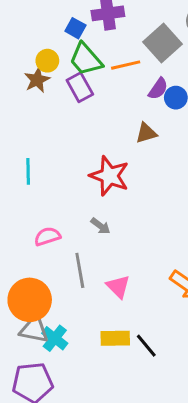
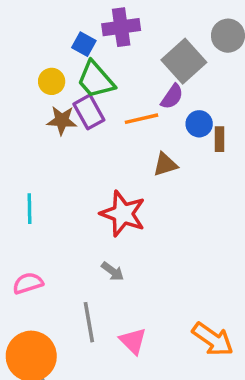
orange line: (126, 65) -> (141, 119), moved
brown star: (37, 80) -> (62, 120), moved, turned 30
purple semicircle: (158, 89) -> (172, 97), moved
pink semicircle: (47, 236) -> (28, 283), moved

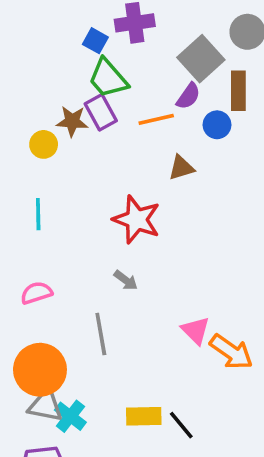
yellow circle: (52, 81) -> (44, 144), moved
brown rectangle: (219, 139) -> (238, 91), moved, size x1.5
pink triangle: (133, 341) -> (196, 330), moved

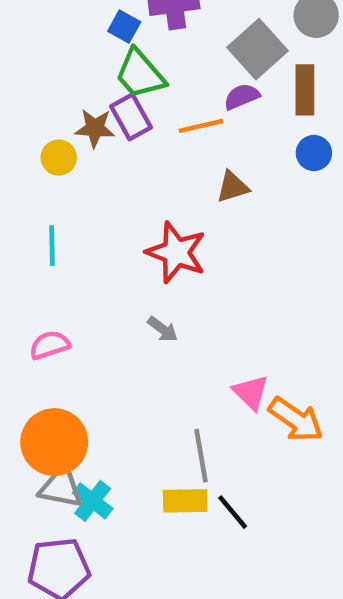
purple semicircle: (188, 96) -> (242, 97), turned -148
blue circle: (217, 125) -> (314, 153), moved
gray line: (101, 334) -> (201, 456), moved

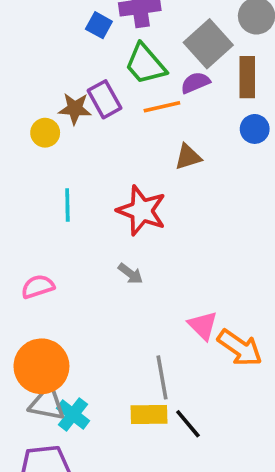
green trapezoid: (140, 74) -> (145, 64), moved
cyan line: (52, 246) -> (67, 205), moved

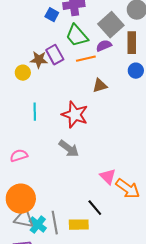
gray arrow: (130, 274) -> (69, 149), size x1.5
gray line: (162, 377) -> (55, 223), moved
black line: (188, 424) -> (95, 208), moved

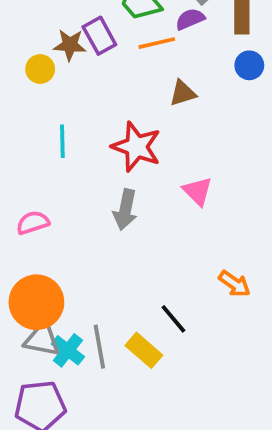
gray arrow: (69, 149) -> (125, 210), turned 65
pink triangle: (108, 177) -> (197, 191), moved
orange arrow: (128, 189) -> (234, 284), size x0.7
yellow rectangle: (79, 225) -> (144, 350), turned 42

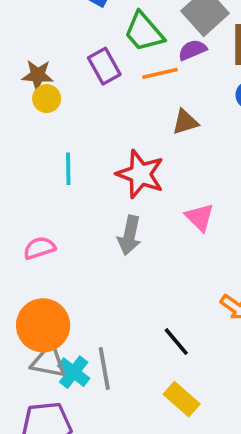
brown star: (70, 45) -> (38, 75), moved
yellow rectangle: (144, 350) -> (182, 399), moved

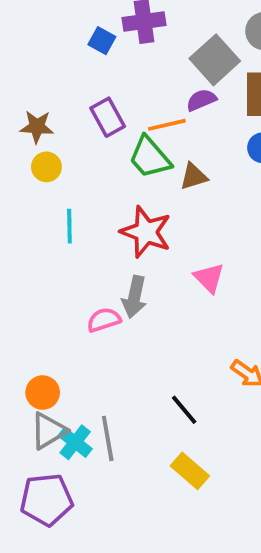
green trapezoid: (144, 32) -> (150, 157), moved
yellow circle: (47, 99) -> (46, 167), moved
pink semicircle: (39, 248) -> (104, 320), moved
orange circle: (43, 325) -> (43, 393), size x0.6
gray triangle: (48, 361) -> (48, 431), turned -42

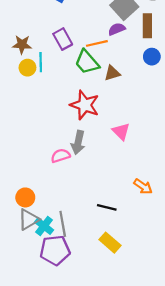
cyan line: (69, 226) -> (41, 62), moved
black line: (184, 410) -> (107, 207), turned -36
purple pentagon: (46, 500) -> (55, 250), moved

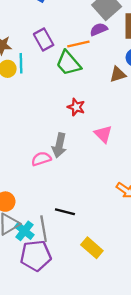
brown triangle: (112, 73) -> (118, 74), moved
red star: (85, 105) -> (76, 107), moved, size x0.6
black line: (107, 207) -> (65, 212), moved

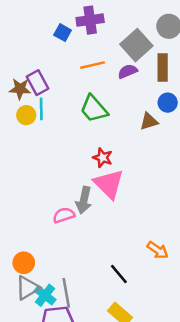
purple rectangle: (44, 40) -> (37, 83), moved
orange line: (78, 44) -> (93, 65), moved
pink triangle: (103, 134) -> (109, 184), moved, size x1.5
black line: (65, 212) -> (119, 274), moved, turned 36

